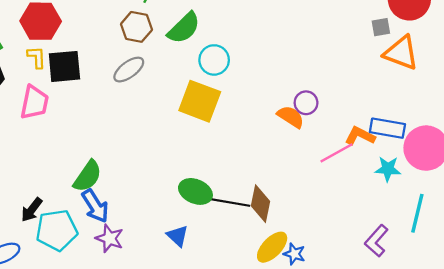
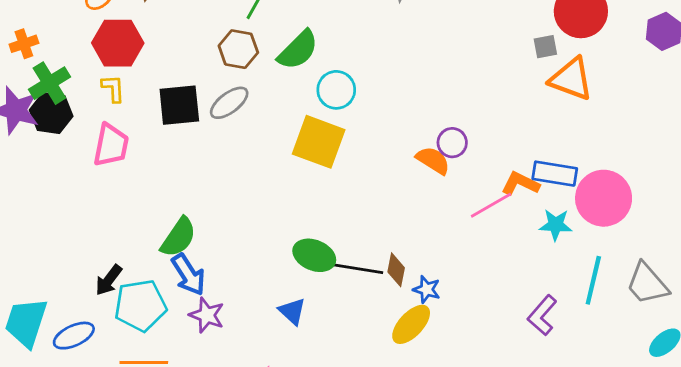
black square: (64, 66) -> (179, 105), moved
brown diamond: (261, 204) -> (396, 270), size x0.7
blue star: (294, 254) -> (427, 289), moved

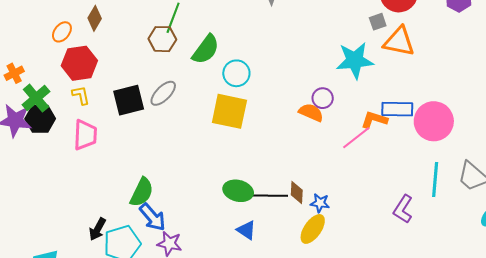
brown hexagon: (238, 49) -> (162, 39), moved
cyan star: (556, 225) -> (355, 60), moved, size x1.6
blue triangle: (292, 311) -> (246, 230), moved

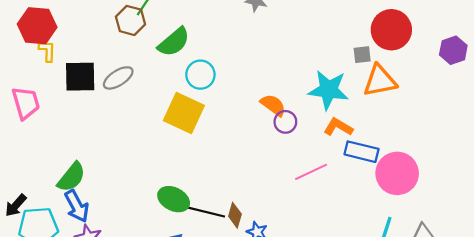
orange triangle: (399, 42) -> (380, 81), turned -36
yellow L-shape: (81, 95) -> (47, 51), moved
orange semicircle: (311, 112) -> (273, 105), moved
orange L-shape: (374, 120) -> (338, 127), moved
pink trapezoid: (85, 135) -> (26, 103), turned -32

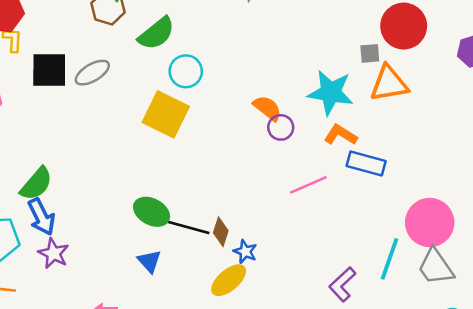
pink circle: (397, 173) -> (430, 223), moved

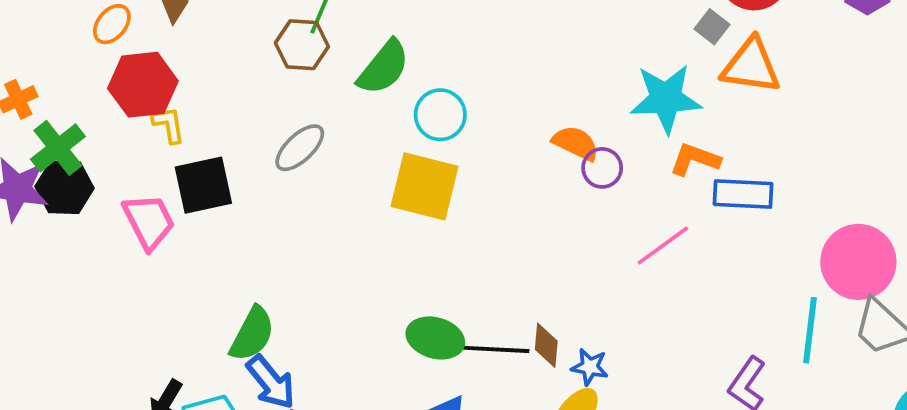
gray square: (370, 53) -> (712, 27), turned -35
black square: (49, 70) -> (203, 185), moved
orange triangle: (389, 84) -> (751, 66), turned 30

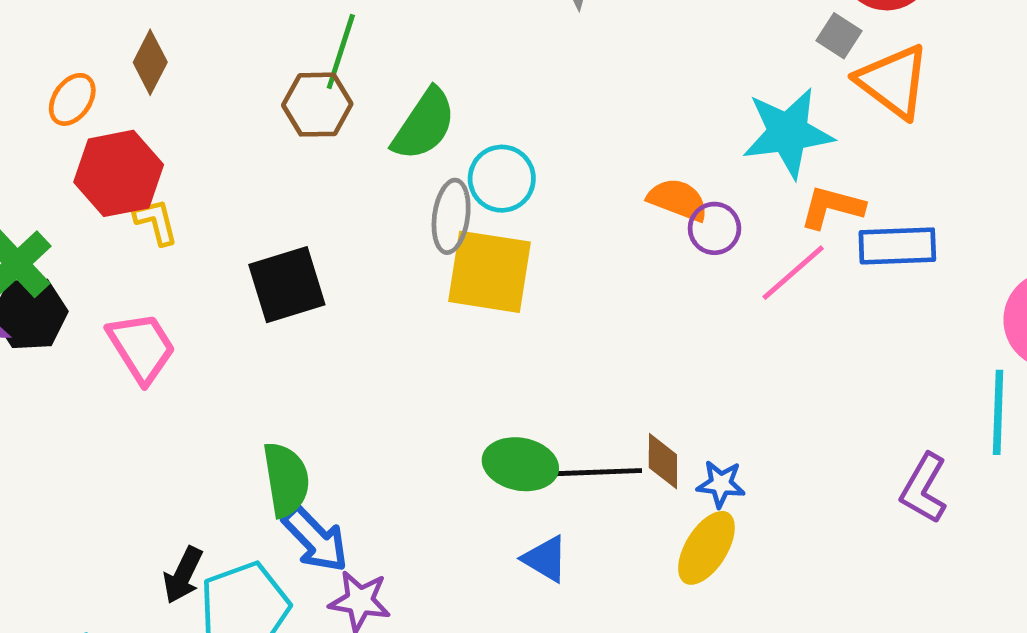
orange triangle: (751, 66) -> (893, 81), turned 34
gray ellipse: (300, 148) -> (451, 216), moved, turned -34
black square: (203, 185) -> (287, 285), moved
pink line: (663, 245) -> (793, 273), moved
green semicircle: (252, 334) -> (286, 480), turned -32

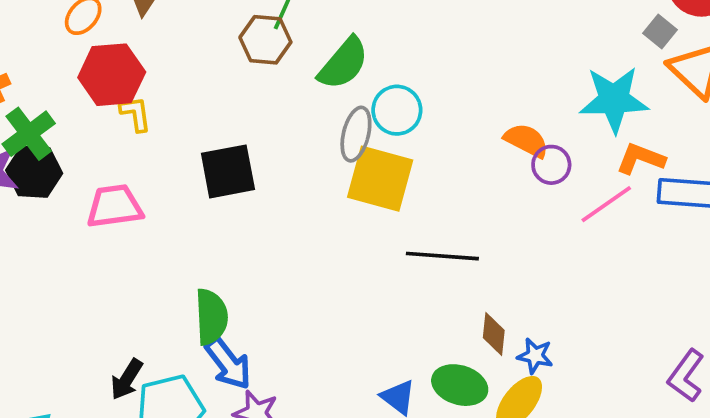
pink trapezoid: (142, 347) -> (114, 206), turned -72
green ellipse: (520, 464) -> (460, 385), moved
black line: (593, 472) -> (442, 256), moved

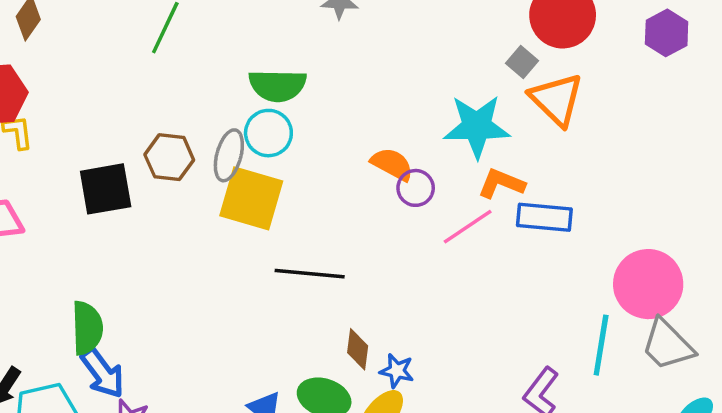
brown hexagon: (265, 40) -> (169, 157), moved
green semicircle: (343, 63) -> (277, 85), moved, turned 50

